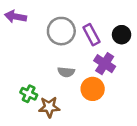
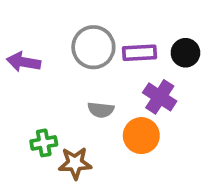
purple arrow: (15, 17) -> (24, 62), moved
purple rectangle: (91, 35) -> (139, 53), turned -65
green cross: (29, 94) -> (44, 143), turned -35

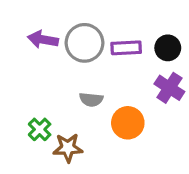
purple arrow: (24, 62) -> (43, 40), moved
purple cross: (160, 97) -> (169, 88), moved
green cross: (44, 143) -> (40, 129), turned -35

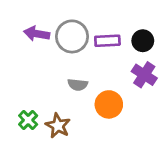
green cross: (40, 129) -> (28, 120), moved
brown star: (68, 148) -> (58, 126), turned 30

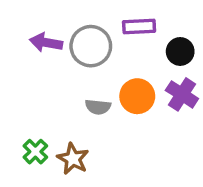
purple rectangle: (107, 41) -> (139, 26), moved
orange circle: (109, 104) -> (137, 96), moved

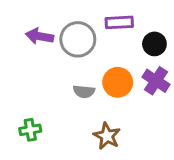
green cross: (35, 152) -> (30, 130), turned 35
brown star: (73, 159) -> (107, 136), moved

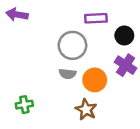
purple arrow: (39, 36) -> (17, 15), moved
gray circle: (78, 39) -> (72, 45), moved
orange circle: (118, 82) -> (95, 80), moved

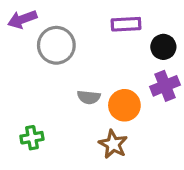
purple arrow: (17, 15) -> (22, 19), turned -30
gray circle: (72, 45) -> (56, 45), moved
purple cross: (126, 65) -> (165, 86), turned 35

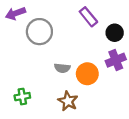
purple rectangle: (126, 24) -> (88, 17), turned 54
brown star: (113, 144) -> (68, 101), moved

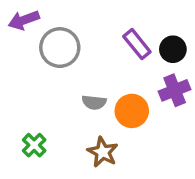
purple rectangle: (88, 17) -> (137, 44), moved
green cross: (22, 97) -> (34, 145), turned -35

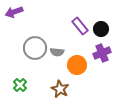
gray circle: (60, 48) -> (35, 48), moved
gray semicircle: (94, 102) -> (57, 52), moved

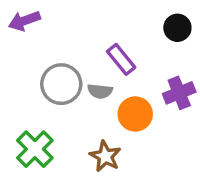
purple rectangle: (80, 26) -> (121, 59), moved
black circle: (101, 29) -> (177, 28), moved
green cross: (20, 85) -> (35, 149), size x1.5

